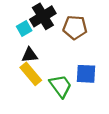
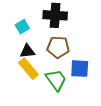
black cross: (43, 16) -> (55, 15), moved, turned 35
brown pentagon: (75, 27) -> (58, 47), moved

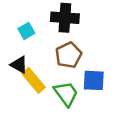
brown pentagon: (58, 47) -> (69, 55), turned -30
black triangle: (27, 51) -> (19, 65), moved, turned 35

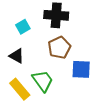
yellow rectangle: (34, 80) -> (20, 89), moved
green trapezoid: (66, 94) -> (43, 81), moved

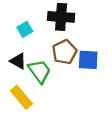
blue square: (81, 69) -> (88, 60), moved
green trapezoid: (43, 81) -> (40, 71), moved

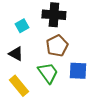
blue square: (88, 60) -> (78, 71), moved
green trapezoid: (40, 71) -> (48, 73), moved

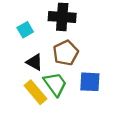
black triangle: (16, 54) -> (34, 62), moved
yellow rectangle: (19, 86) -> (36, 92), moved

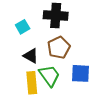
yellow rectangle: (36, 92) -> (32, 83), turned 35

